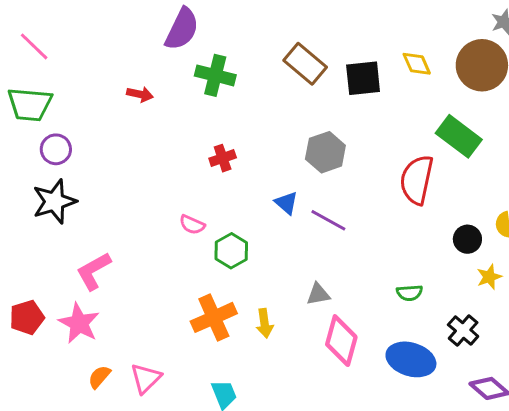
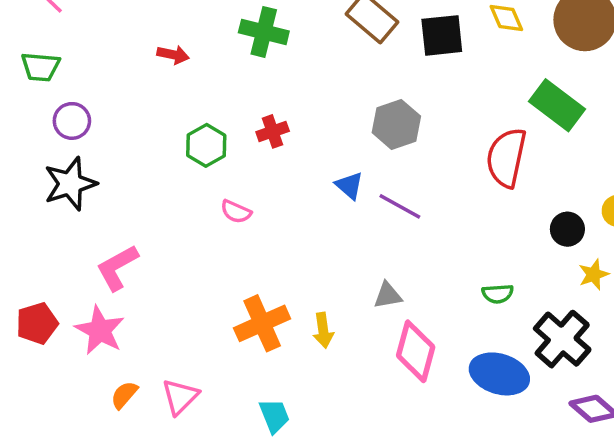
green trapezoid: (30, 104) -> (40, 67), size x0.7
green hexagon: (231, 251) -> (206, 145), moved
black cross: (463, 330) -> (562, 339), size x1.5

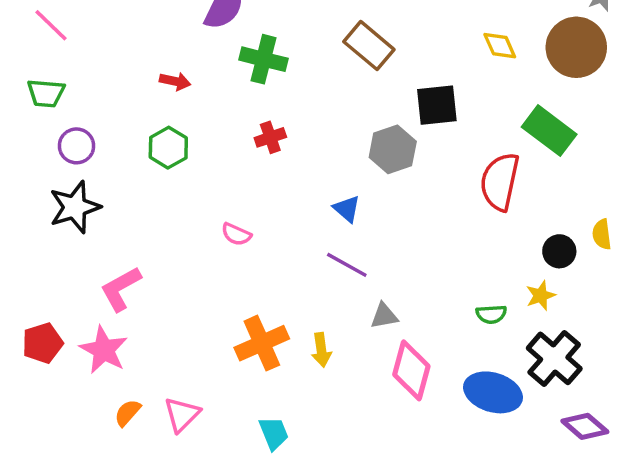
black square: (442, 35) -> (437, 105), moved
red cross: (273, 131) -> (270, 137), moved
green hexagon: (206, 145) -> (168, 148), moved
purple line: (400, 206) -> (347, 265), moved
yellow star: (594, 274) -> (541, 296), moved

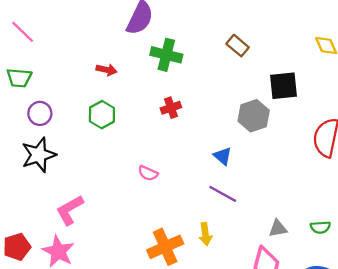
brown rectangle: (369, 46) -> (238, 46), size x0.7
gray triangle: (384, 316) -> (278, 228), moved
yellow arrow: (321, 350) -> (205, 234), moved

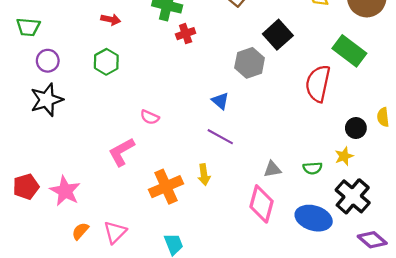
black square: (284, 86) -> (278, 35), turned -36
red cross: (171, 108) -> (186, 34), moved
pink L-shape: (70, 210) -> (121, 152), moved

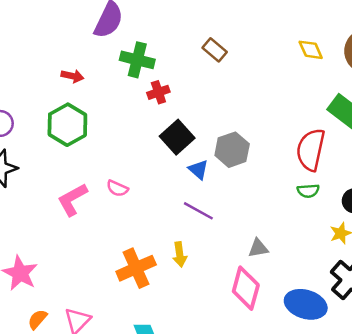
black square: (278, 35) -> (177, 137), moved
green hexagon: (106, 62) -> (67, 125), size x1.4
gray hexagon: (250, 63) -> (232, 150), moved
pink L-shape: (121, 152) -> (72, 200), moved
green semicircle: (312, 168) -> (308, 191), moved

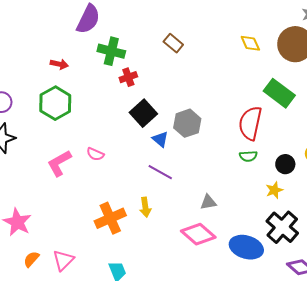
pink diamond: (246, 288) -> (198, 234), turned -64

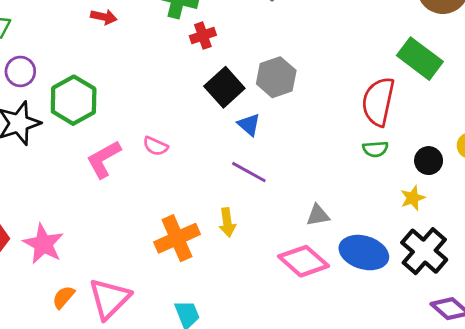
green hexagon: (55, 103) -> (74, 100), moved
gray hexagon: (187, 123) -> (276, 77), moved
blue ellipse: (246, 247) -> (364, 253), moved
pink triangle: (63, 260) -> (109, 299), size x1.4

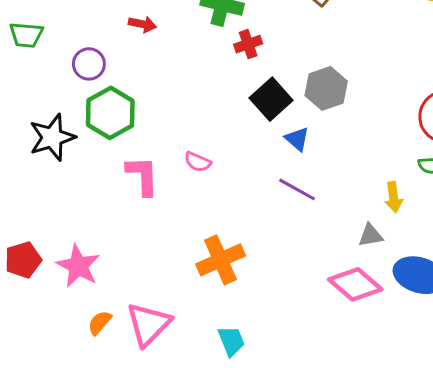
purple circle: (20, 71) -> (89, 64), moved
pink L-shape: (104, 159) -> (142, 176), turned 117
yellow arrow: (227, 222) -> (394, 197), moved

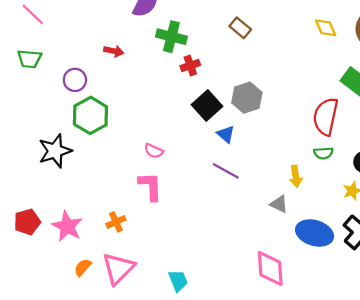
black star: (52, 137) -> (55, 151), moved
pink L-shape: (142, 176) -> (150, 186), moved
gray triangle: (371, 235) -> (279, 204), turned 36
orange cross: (221, 260) -> (116, 222), moved, size x0.6
pink diamond: (355, 284) -> (270, 268), moved, turned 45

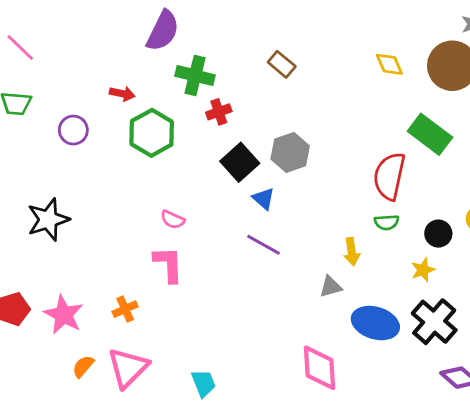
green hexagon: (90, 115) -> (152, 133), moved
gray triangle: (279, 204) -> (331, 287), turned -42

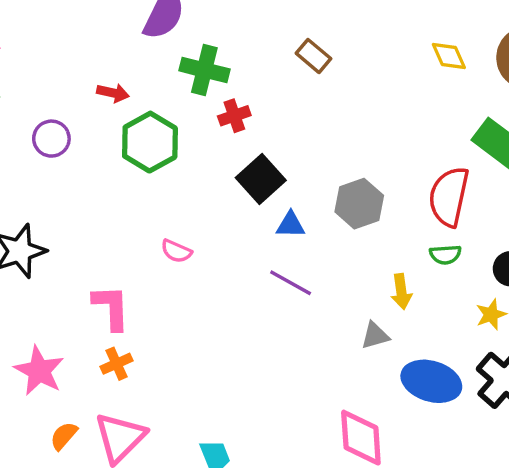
gray hexagon: (290, 152) -> (359, 204), moved
blue triangle: (264, 199) -> (291, 225), turned -40
pink L-shape: (168, 264) -> (111, 307), moved

